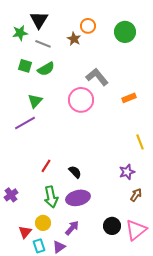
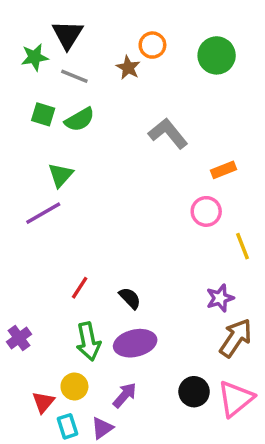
pink circle: (81, 100) -> (206, 211), moved, size x0.7
brown arrow: (136, 195) -> (236, 338), size x1.6

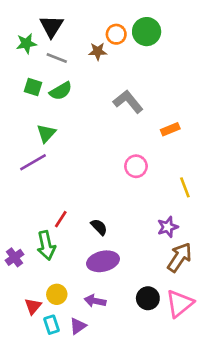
green circle: (217, 55) -> (147, 32), moved
brown star: (128, 68) -> (98, 51), turned -30
pink circle: (206, 211) -> (136, 166), moved
green arrow: (88, 341) -> (46, 245), moved
purple arrow: (125, 395) -> (95, 301), turned -120

